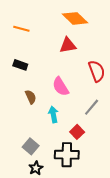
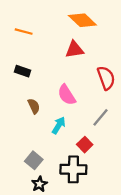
cyan arrow: (53, 114) -> (59, 125), turned 42

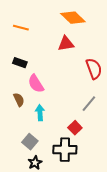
pink semicircle: (67, 95) -> (36, 84), moved
brown semicircle: (34, 106) -> (19, 100), moved
cyan arrow: (59, 125) -> (40, 113), moved, turned -35

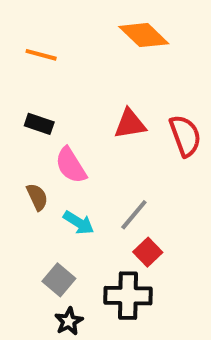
red triangle: (66, 44) -> (130, 124), moved
gray line: (89, 104) -> (134, 215), moved
cyan arrow: (40, 113) -> (79, 223), turned 126

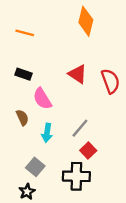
orange diamond: (144, 35) -> (86, 21), turned 60
red triangle: (130, 124) -> (78, 74), turned 42
cyan arrow: (79, 223) -> (47, 133), turned 66
black star: (69, 321) -> (27, 192), moved

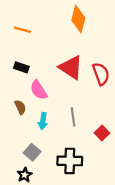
red triangle: (78, 74) -> (71, 67), size x1.4
gray line: (80, 128) -> (73, 117), turned -48
red square: (88, 150) -> (102, 133), moved

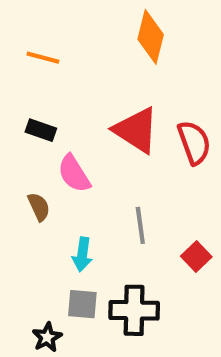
cyan arrow: (43, 121) -> (82, 254), moved
gray square: (32, 152) -> (82, 304), moved, turned -35

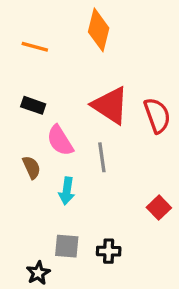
orange diamond: (151, 37) -> (99, 30), moved
gray line: (140, 225) -> (102, 157), moved
cyan arrow: (82, 254) -> (67, 191), moved
black cross: (134, 310) -> (109, 251), size x0.6

